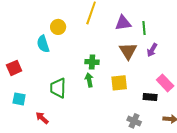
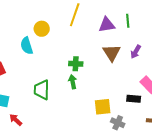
green line: (144, 28) -> (128, 21), moved
yellow square: (119, 83) -> (103, 107), moved
red arrow: (42, 118) -> (16, 120), moved

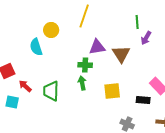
purple triangle: (107, 25) -> (97, 47), moved
purple arrow: (136, 52) -> (146, 38), moved
yellow square: (103, 107) -> (112, 91), moved
red arrow: (16, 120) -> (25, 86), moved

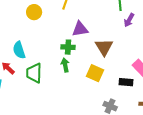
cyan semicircle: (36, 47) -> (19, 50), moved
brown triangle: (121, 54) -> (104, 47), moved
yellow square: (112, 91) -> (95, 73), turned 30

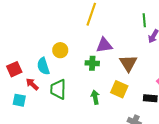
yellow circle: (34, 12) -> (60, 50), moved
green arrow: (65, 65) -> (95, 97), moved

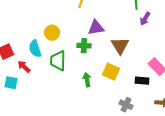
green trapezoid: (58, 89) -> (58, 61), moved

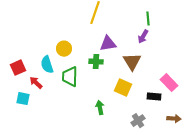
purple arrow: (145, 19) -> (143, 37), moved
green arrow: (87, 80) -> (100, 108), moved
gray cross: (126, 105) -> (138, 121), turned 32

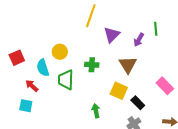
green line: (148, 19) -> (156, 29), moved
purple triangle: (108, 44) -> (112, 35), moved, turned -36
red square: (18, 68) -> (17, 58), moved
black rectangle: (154, 97) -> (138, 103), moved, turned 40
cyan square: (23, 99) -> (26, 106), moved

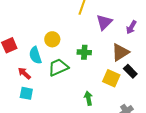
brown triangle: (128, 65) -> (120, 52), turned 30
green trapezoid: (66, 80) -> (58, 67), turned 65
black rectangle: (138, 103) -> (130, 71), moved
cyan square: (26, 106) -> (26, 93), moved

